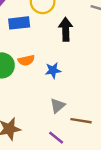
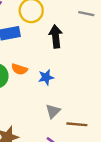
orange semicircle: (26, 60) -> (19, 69), turned 35

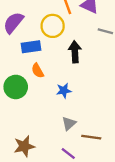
orange semicircle: (19, 69) -> (38, 71), moved, turned 40

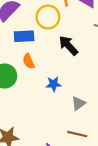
black arrow: (75, 52) -> (68, 45), turned -45
gray triangle: (69, 123) -> (78, 103), moved

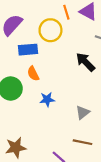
black arrow: (68, 45) -> (85, 62), moved
blue star: (54, 84) -> (47, 99), moved

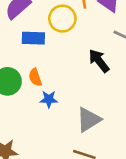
orange semicircle: (33, 74) -> (35, 77), moved
gray triangle: (83, 113) -> (89, 120), size x1.5

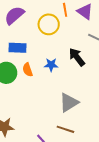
blue rectangle: (33, 38) -> (17, 48), moved
blue star: (49, 99) -> (51, 65), moved

